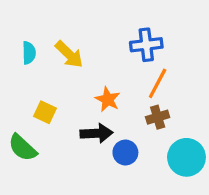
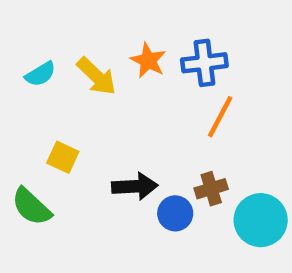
cyan semicircle: (29, 53) -> (40, 74), turned 60
orange star: (108, 99) -> (148, 61), moved
brown cross: (158, 117) -> (211, 189), moved

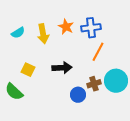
yellow arrow: (97, 76) -> (43, 34), turned 36
black arrow: (135, 186) -> (62, 68), moved
cyan circle: (261, 220) -> (116, 81), moved

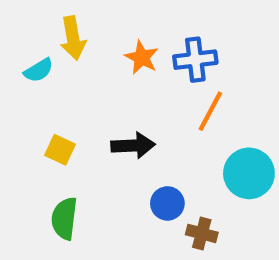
yellow arrow: (43, 34) -> (73, 38), moved
brown cross: (94, 84) -> (202, 233), moved, turned 32
green semicircle: (14, 92) -> (64, 218), moved, turned 54

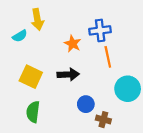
orange star: (142, 57) -> (73, 44), moved
orange line: (210, 111) -> (108, 57), turned -40
yellow square: (60, 150) -> (31, 77), size x1.5

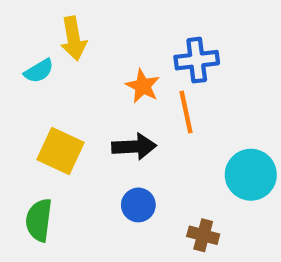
orange line: (108, 57) -> (186, 112), moved
blue circle: (86, 104) -> (138, 205), moved
green semicircle: (33, 112) -> (39, 220), moved

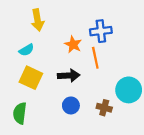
cyan semicircle: (39, 71) -> (26, 50), moved
brown cross: (203, 235) -> (104, 108), moved

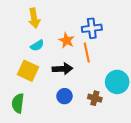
cyan semicircle: (26, 50) -> (37, 46), moved

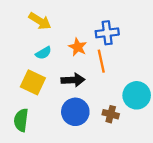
yellow arrow: (34, 18) -> (40, 21), turned -48
blue circle: (64, 96) -> (75, 112), size x1.5

